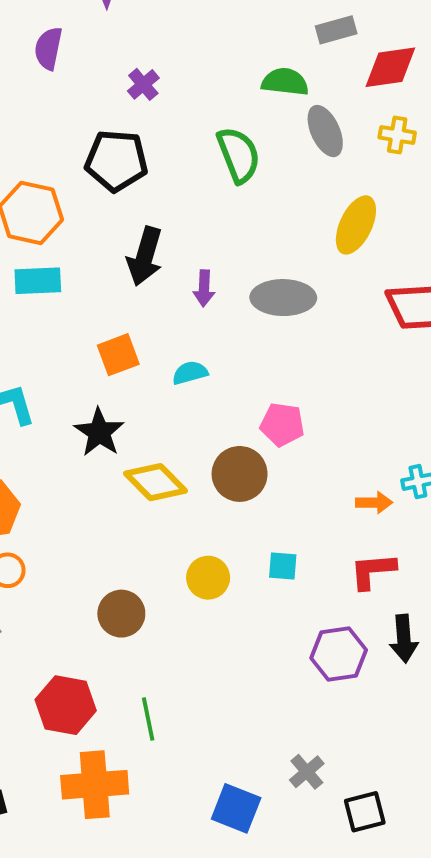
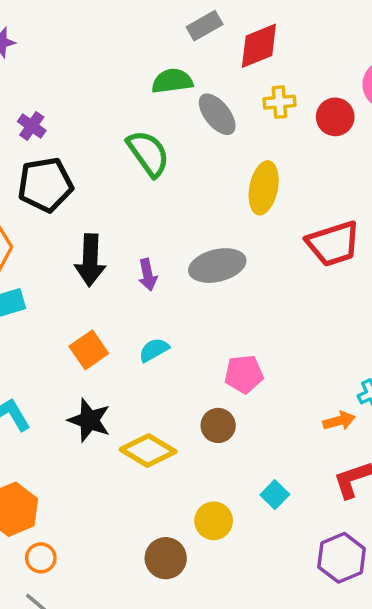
purple cross: (143, 84) -> (32, 126), moved
brown circle: (240, 474) -> (218, 425), size x0.7
cyan square: (283, 566) -> (275, 495), turned -36
brown circle: (121, 614) -> (166, 558), moved

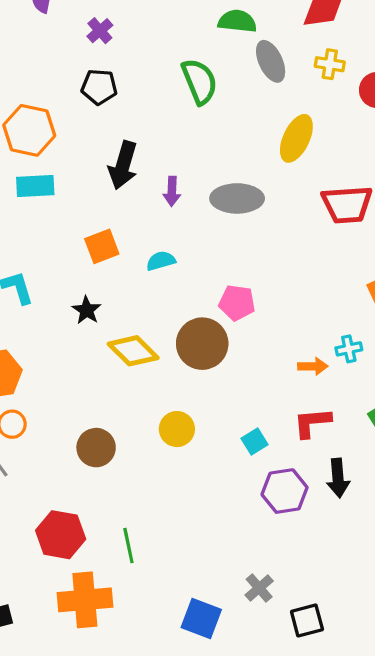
black pentagon: (45, 185) -> (99, 87), size x0.7
black star: (89, 420) -> (87, 310), size x0.7
brown circle: (218, 425) -> (202, 344), size x1.6
cyan square: (275, 495) -> (254, 441), moved
brown circle: (166, 558) -> (96, 448), moved

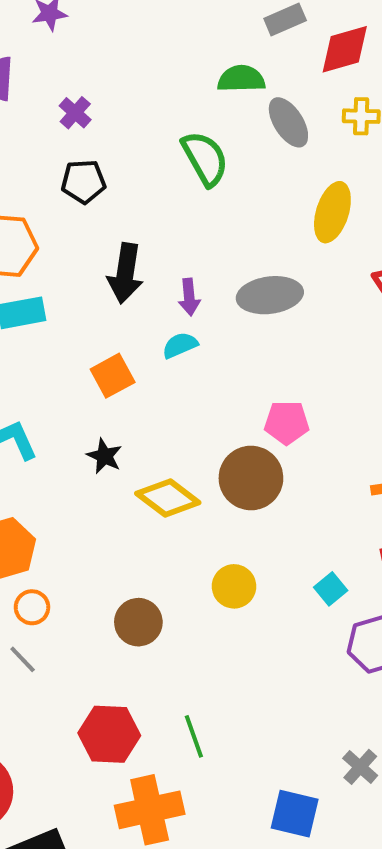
cyan semicircle: (161, 261) -> (180, 345), moved

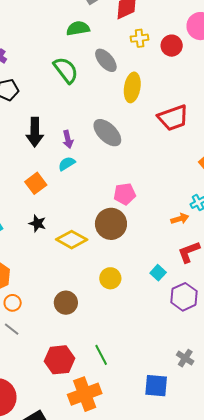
gray ellipse: (288, 122) -> (106, 60), moved
gray ellipse: (270, 295) -> (107, 133), turned 60

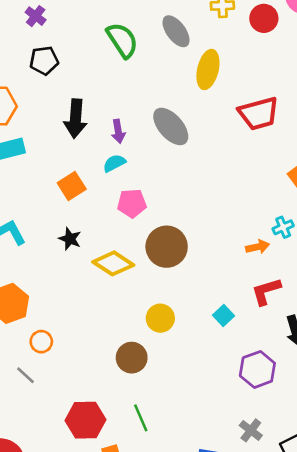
pink pentagon: (125, 194) -> (132, 203), moved
purple hexagon: (184, 297) -> (257, 369), moved
orange circle: (13, 303) -> (41, 342), moved
brown circle: (66, 303) -> (132, 358), moved

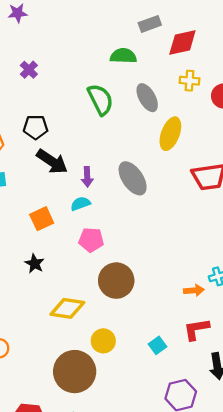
black pentagon: (44, 61) -> (36, 127), moved
black arrow: (75, 119) -> (52, 162), turned -68
yellow diamond: (113, 263) -> (67, 308), moved, turned -32
brown circle: (132, 358) -> (75, 372), size x1.6

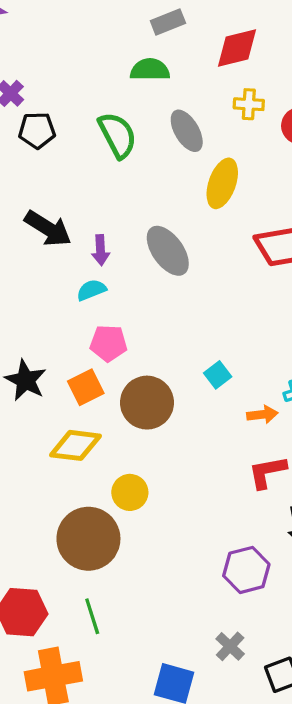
gray rectangle: (150, 24) -> (168, 22), moved
black pentagon: (36, 127) -> (37, 130), moved
orange square: (42, 219) -> (86, 387), moved
black star: (35, 264) -> (26, 380), size x1.4
cyan square: (158, 345) -> (218, 375), moved

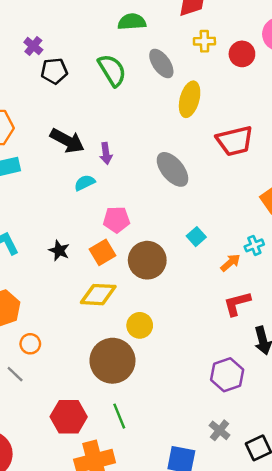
gray ellipse: (168, 251) -> (172, 169), moved
cyan semicircle: (91, 290) -> (85, 183), moved
black star: (26, 380) -> (59, 251), size x0.7
orange arrow: (262, 415) -> (230, 263), turned -30

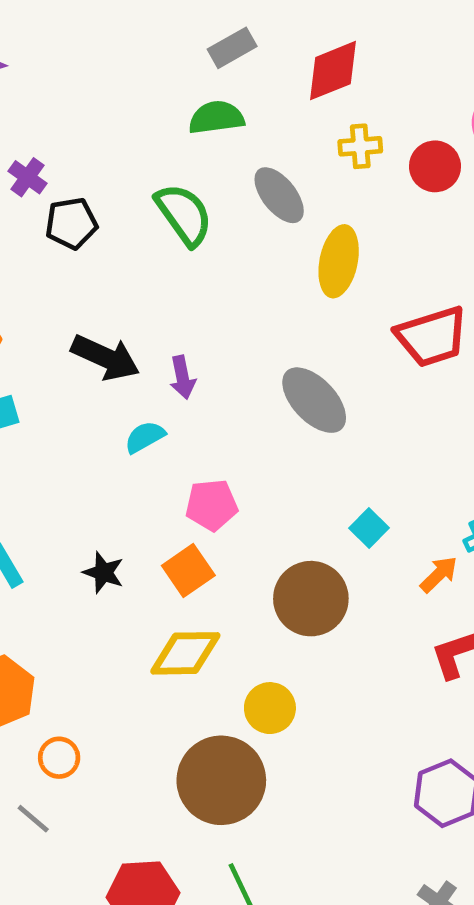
brown circle: (147, 260) -> (311, 599), moved

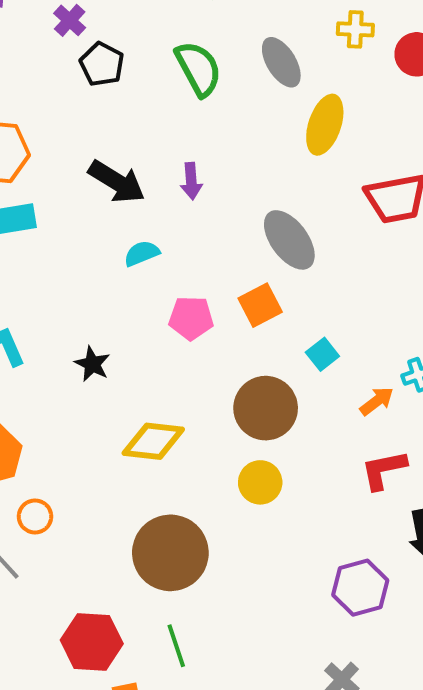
black pentagon: (71, 223) -> (102, 64), turned 30
purple arrow: (183, 377) -> (191, 181), moved
orange square: (188, 570) -> (260, 305), moved
yellow circle: (270, 708) -> (260, 482), moved

